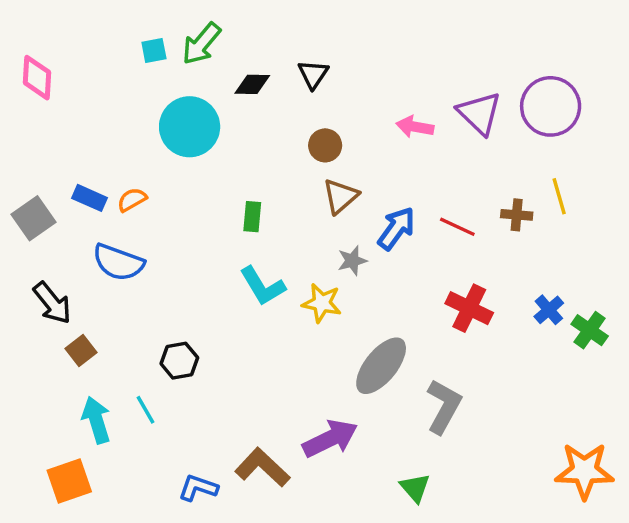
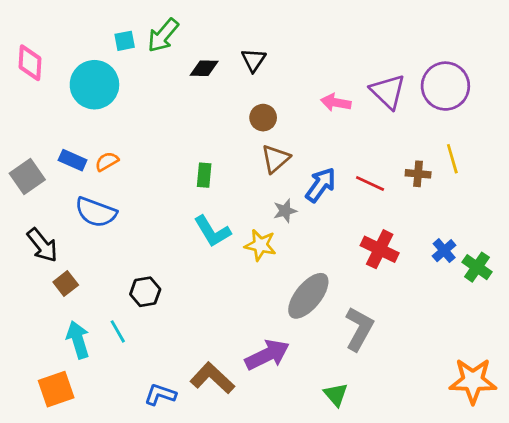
cyan circle: (190, 127) -> (94, 85), moved

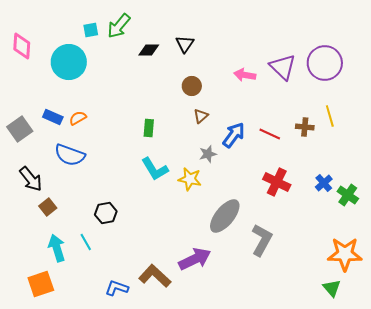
brown triangle: (275, 159) -> (201, 116), size x0.7
orange star: (473, 381) -> (345, 254), moved
green triangle: (336, 395) -> (332, 288), moved

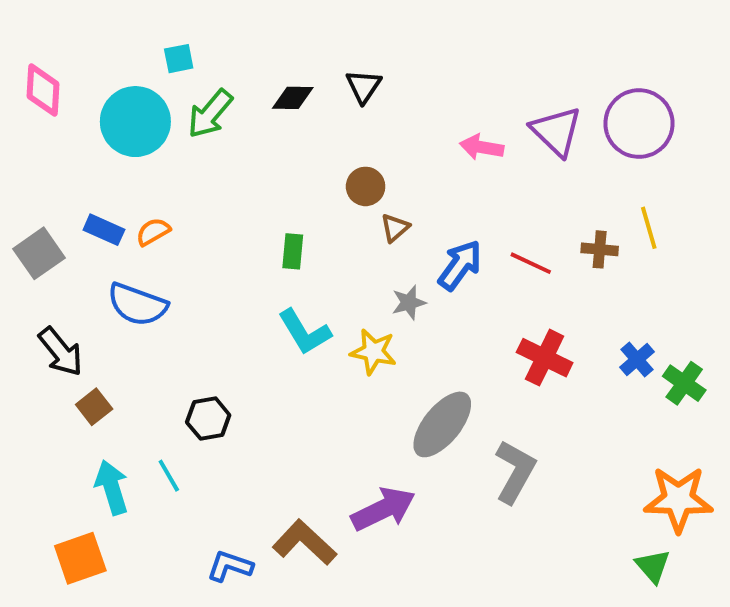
green arrow: (119, 26) -> (210, 114), moved
brown circle: (192, 86) -> (366, 186), moved

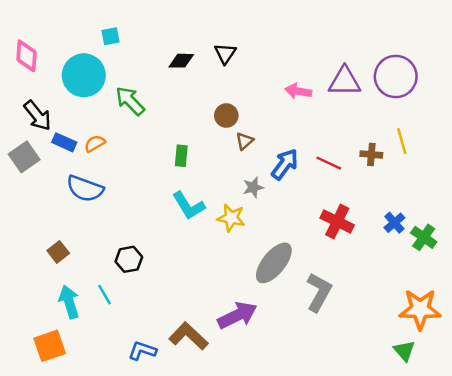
green arrow: (210, 114) -> (130, 101), moved, turned 96
purple triangle: (556, 131) -> (345, 81), turned -44
black arrow: (61, 352) -> (37, 116), moved

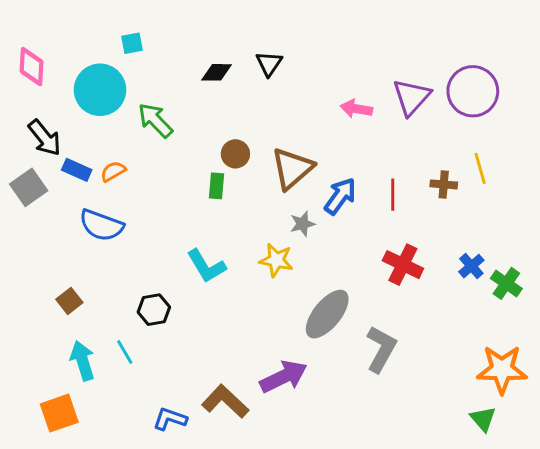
purple triangle: (345, 81) -> (412, 97), turned -48
brown circle: (226, 116) -> (235, 154), moved
brown triangle: (245, 141) -> (292, 168), size x2.0
red line: (329, 163) -> (393, 195), turned 65
cyan L-shape: (189, 206) -> (206, 266), moved

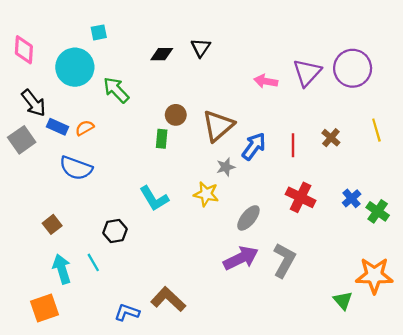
yellow line: (480, 168) -> (376, 130), moved
brown cross: (444, 184) -> (331, 138), turned 36
gray ellipse: (327, 314) -> (248, 218), moved, size x0.7
purple arrow: (283, 377) -> (241, 258), moved
green triangle: (483, 419) -> (343, 300), moved

